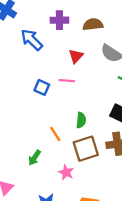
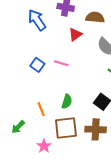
red triangle: (76, 56) -> (75, 35), moved

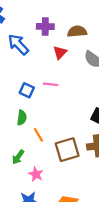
green semicircle: (67, 102) -> (22, 118), moved
pink star: (44, 146) -> (36, 174), moved

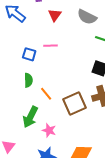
green arrow: (18, 157) -> (30, 117), size x1.5

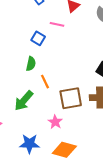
pink line: (50, 46) -> (57, 24), moved
pink star: (49, 130) -> (55, 122), moved

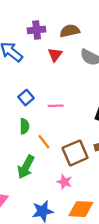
pink line: (57, 24) -> (56, 106), moved
blue square: (38, 38) -> (26, 98), turned 32

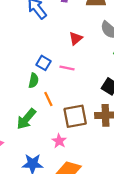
red triangle: (55, 55) -> (76, 38), moved
blue square: (26, 98) -> (44, 63), moved, turned -32

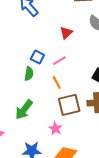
pink line: (67, 68) -> (59, 61), turned -40
orange line: (48, 99) -> (57, 82), moved

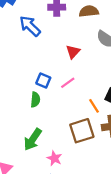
orange line: (57, 82) -> (94, 106), moved
pink star: (55, 128) -> (54, 158), moved

